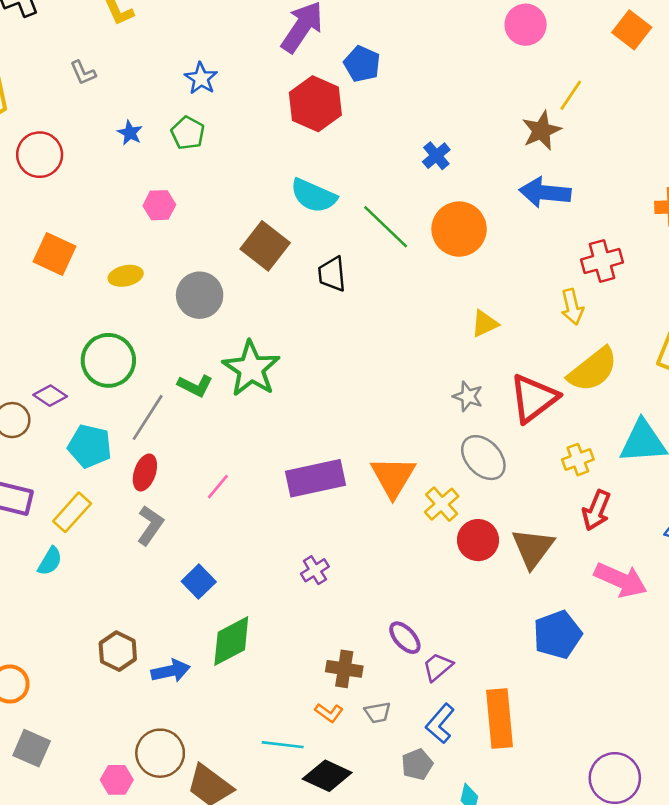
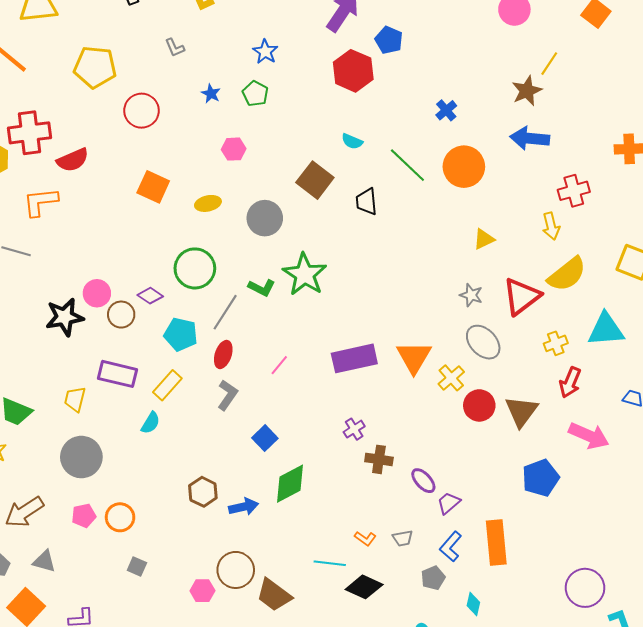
cyan semicircle: (314, 196) -> (352, 141), size x0.6
brown cross: (344, 669) -> (379, 459), moved
gray square: (32, 748) -> (137, 567), size x0.7

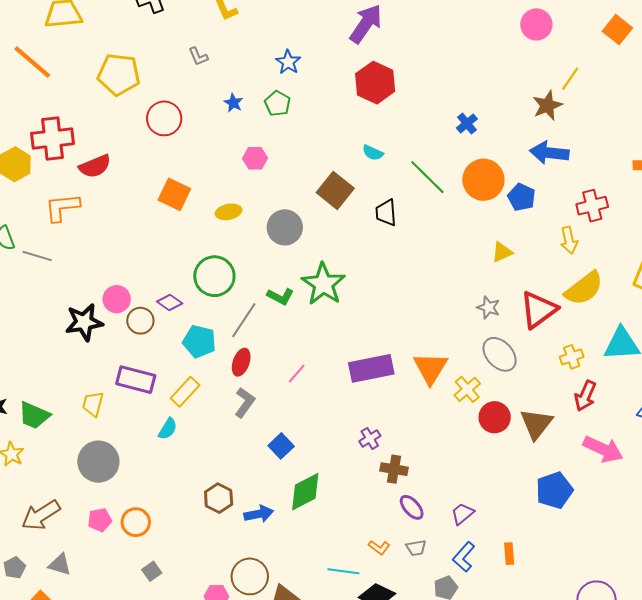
blue pentagon: (389, 40) -> (522, 197), moved
purple ellipse: (423, 481) -> (412, 507), moved
orange rectangle: (496, 542) -> (509, 554), size x0.5
gray square: (137, 567) -> (152, 571), turned 30

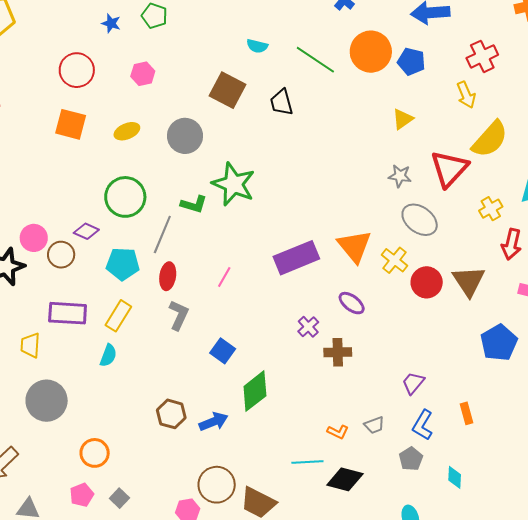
red circle: (164, 118) -> (77, 70), moved
purple ellipse: (412, 507) -> (352, 303), moved
pink pentagon: (100, 520) -> (82, 495), moved

